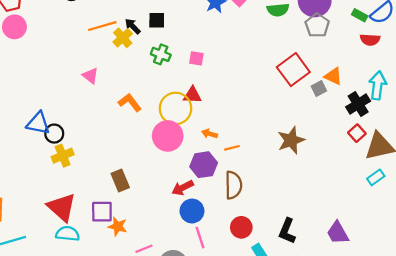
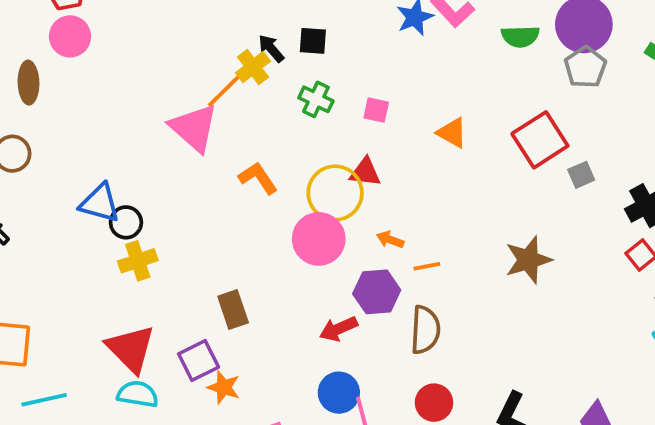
orange line: (102, 26) -> (227, 88), moved, turned -32
pink triangle: (90, 76) -> (194, 128), size x1.8
orange triangle: (333, 76) -> (452, 133), moved
blue circle: (192, 211) -> (339, 393), moved
purple square: (102, 212) -> (199, 361), turned -30

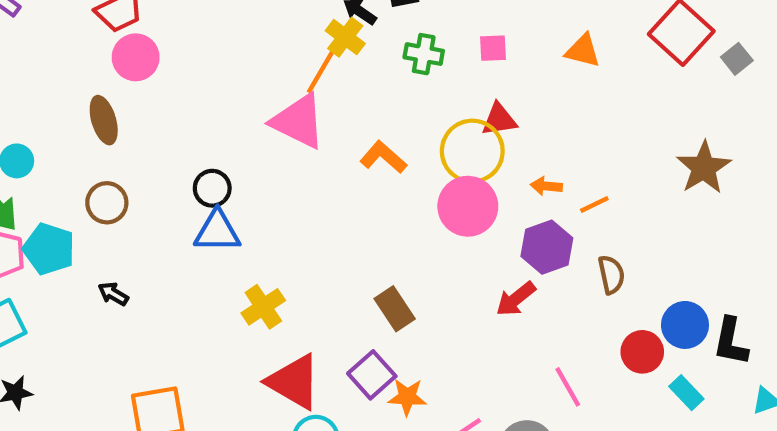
black circle: (126, 222) -> (212, 188), moved
yellow cross: (138, 261) -> (263, 307), moved
brown semicircle: (425, 330) -> (611, 275), size x0.7
blue circle: (339, 393) -> (685, 325), moved

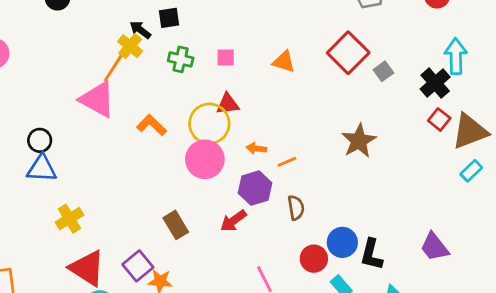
brown rectangle: (395, 309) -> (176, 225), moved

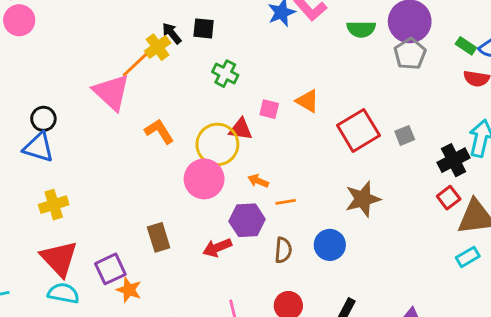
red square: (348, 53) -> (358, 130), moved
pink square: (226, 57) -> (269, 109), moved
green cross: (181, 59) -> (225, 74), moved
blue circle: (342, 242) -> (330, 245), moved

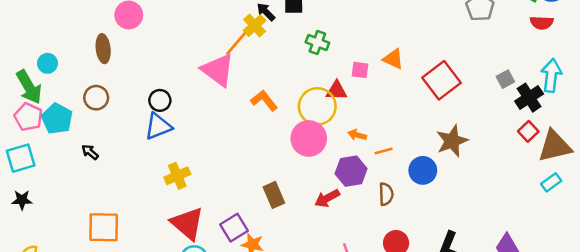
gray square: (405, 135) -> (505, 79), moved
blue triangle: (39, 147) -> (158, 126), turned -32
blue circle: (330, 245) -> (423, 170), moved

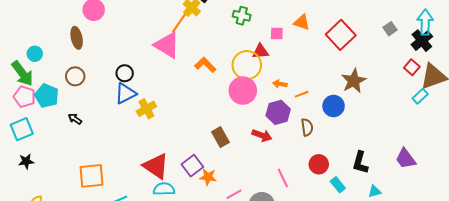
black cross: (529, 98) -> (422, 41), moved
yellow cross: (177, 176) -> (146, 109), moved
cyan rectangle: (551, 182) -> (420, 96), moved
red arrow: (327, 198) -> (262, 135), turned -126

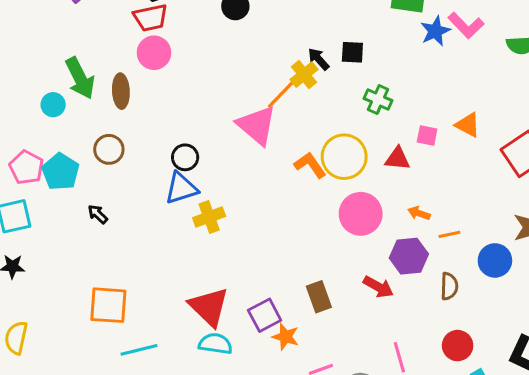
yellow circle: (247, 65) -> (344, 157), moved
green arrow: (22, 73) -> (80, 78), moved
brown rectangle: (220, 137) -> (319, 297), moved

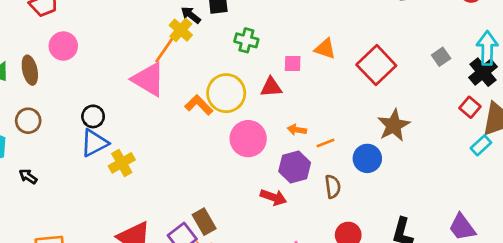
pink circle: (154, 53) -> (63, 46), moved
brown rectangle: (319, 297) -> (204, 222), moved

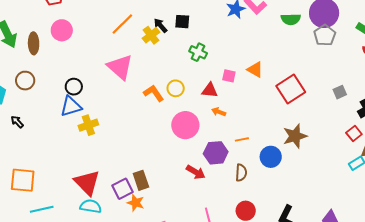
orange line: (166, 48) -> (122, 24), moved
yellow circle: (226, 93) -> (176, 88), size x0.6
orange arrow: (297, 130) -> (219, 112), moved

